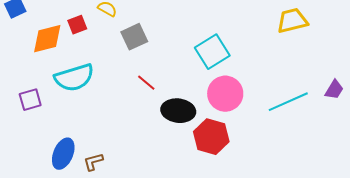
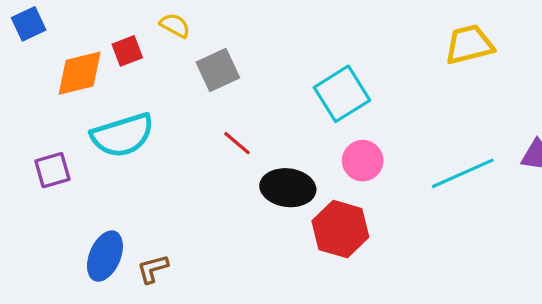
pink circle: (225, 94) -> (363, 161), size x0.7

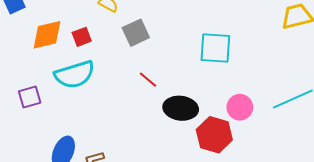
red square: (127, 51) -> (82, 37), moved
cyan square: (342, 94) -> (215, 48), turned 36
pink circle: (363, 161) -> (240, 107), moved

